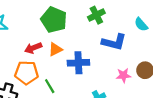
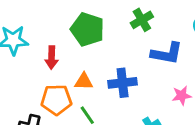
red arrow: (33, 48) -> (52, 58), moved, turned -63
orange triangle: (55, 49) -> (84, 81), moved, turned 32

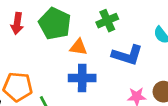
red arrow: (52, 58) -> (17, 23), moved
orange triangle: (84, 81) -> (78, 47), moved

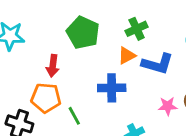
red arrow: (17, 23) -> (53, 66), moved
orange triangle: (78, 47) -> (127, 55), moved, turned -36

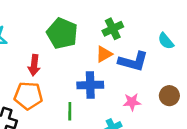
pink star: (168, 106) -> (132, 102), moved
green line: (74, 116) -> (70, 111), moved, turned 30

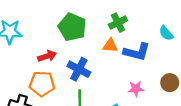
orange triangle: (104, 54) -> (110, 46), turned 35
red arrow: (34, 65) -> (47, 56), turned -114
blue cross: (90, 85) -> (79, 69), moved, turned 30

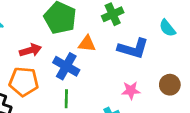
orange triangle: (110, 46) -> (87, 44), moved

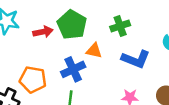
red arrow: (30, 50) -> (43, 32), moved
blue cross: (66, 66) -> (73, 69), turned 30

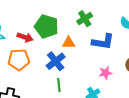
red arrow: (43, 32) -> (25, 37), turned 42
orange pentagon: (33, 80) -> (19, 60), moved

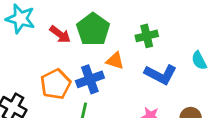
orange pentagon: (19, 60) -> (56, 84), moved, turned 30

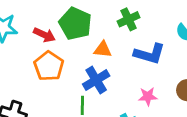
blue cross: (90, 79) -> (96, 80), moved
orange pentagon: (56, 84) -> (49, 66), moved

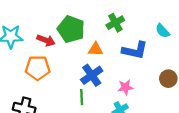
orange pentagon: (49, 66) -> (38, 68), moved, turned -30
pink star: (148, 96) -> (125, 87), moved

